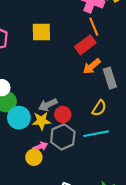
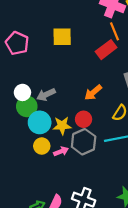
orange arrow: (92, 66) -> (93, 92), moved
gray arrow: (48, 105) -> (46, 95), moved
yellow circle: (34, 157) -> (42, 146), moved

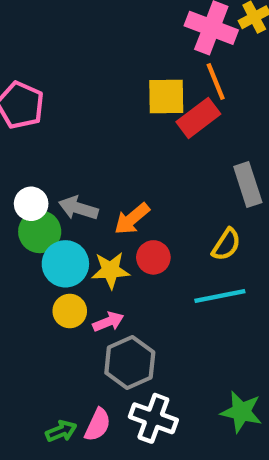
yellow square: (62, 37) -> (166, 97), moved
orange arrow: (93, 92) -> (132, 219), moved
gray arrow: (46, 95) -> (78, 208), turned 42
gray hexagon: (84, 142) -> (130, 363), moved

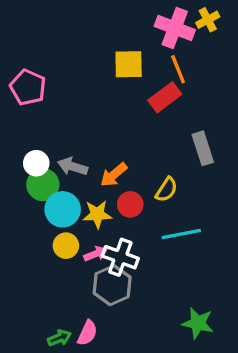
yellow square: (166, 97) -> (129, 64), moved
yellow semicircle: (226, 245) -> (166, 190), moved
white cross: (153, 418) -> (120, 257), moved

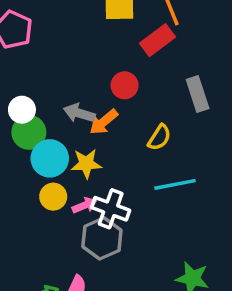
gray arrow: (73, 166) -> (79, 113), moved
red circle: (130, 204) -> (125, 85), moved

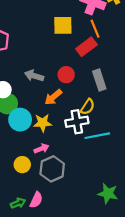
gray rectangle: (198, 94) -> (99, 80), moved
gray arrow: (79, 113) -> (34, 76), moved
yellow circle: (53, 197) -> (22, 165), moved
white cross: (111, 209) -> (77, 122), moved, turned -30

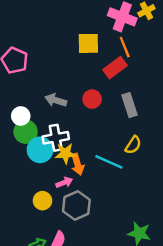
orange arrow: (53, 97) -> (78, 164), moved, turned -66
yellow semicircle: (88, 107) -> (133, 145), moved
white cross: (77, 122) -> (56, 138), moved
cyan line: (97, 136) -> (109, 162), moved, turned 35

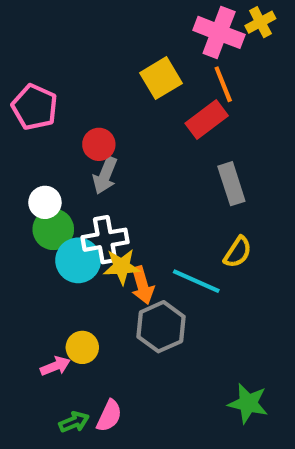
yellow square: (88, 43) -> (161, 78), turned -30
red circle: (92, 99) -> (99, 144), moved
gray arrow: (56, 100) -> (105, 175), turned -85
pink arrow: (64, 182) -> (55, 366), moved
gray hexagon: (76, 205) -> (161, 327), moved

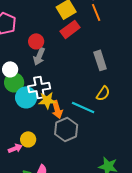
red rectangle: (207, 119) -> (70, 29), moved

